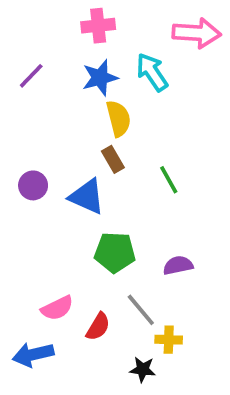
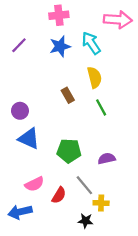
yellow semicircle: (119, 119) -> (94, 77), moved
blue triangle: (87, 197) -> (29, 139), moved

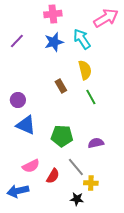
pink arrow: (118, 20) -> (106, 18), turned -35

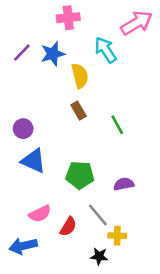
blue star: (54, 42) -> (53, 54), moved
yellow semicircle: (85, 70) -> (80, 76), moved

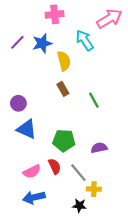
red semicircle: (68, 227) -> (55, 166), moved, turned -56
blue arrow: (23, 246) -> (34, 197), moved

